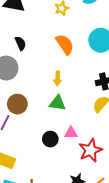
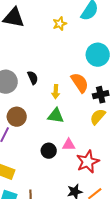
black semicircle: (20, 43) -> (33, 78), moved
orange semicircle: (65, 44) -> (80, 83), moved

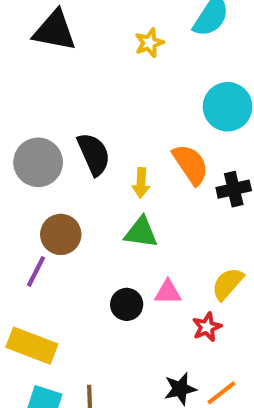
black semicircle: (33, 78) -> (94, 154), size x1.5
yellow semicircle: (98, 117) -> (228, 284), moved
red star: (88, 162) -> (207, 327), size x0.6

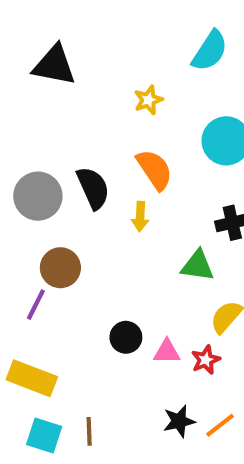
yellow star: (149, 43) -> (148, 100), moved
orange semicircle: (190, 164) -> (155, 170), moved
green triangle: (141, 232) -> (197, 266), moved
pink triangle: (168, 292) -> (167, 352), moved

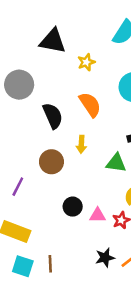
black triangle: (54, 65) -> (53, 41), moved
gray circle: (38, 196) -> (19, 85), moved
yellow arrow: (140, 217) -> (81, 144), moved
brown circle: (60, 268) -> (51, 162), moved

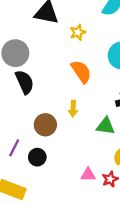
black semicircle: (53, 116) -> (25, 82), moved
black circle: (73, 207) -> (37, 157), moved

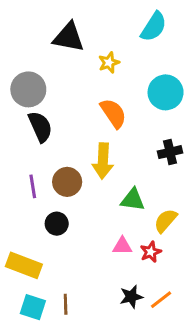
yellow arrow: (73, 109) -> (103, 161), size x1.6
green triangle: (105, 126) -> (133, 200), moved
purple line: (14, 148) -> (33, 186), moved, turned -36

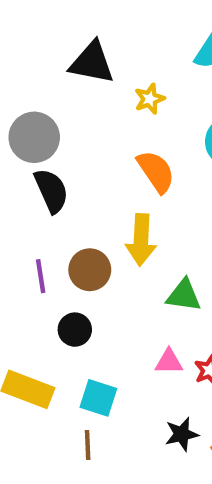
cyan square: (33, 307) -> (98, 398), moved

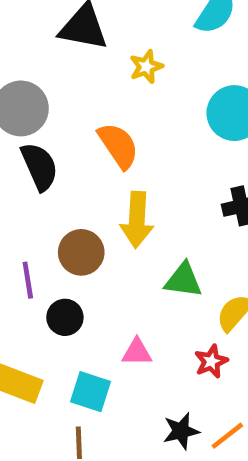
orange semicircle: (156, 171) -> (118, 146), moved
purple line: (41, 276) -> (28, 280), moved
pink triangle: (169, 362) -> (137, 352), moved

